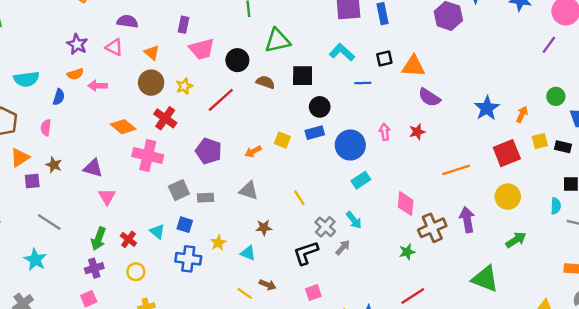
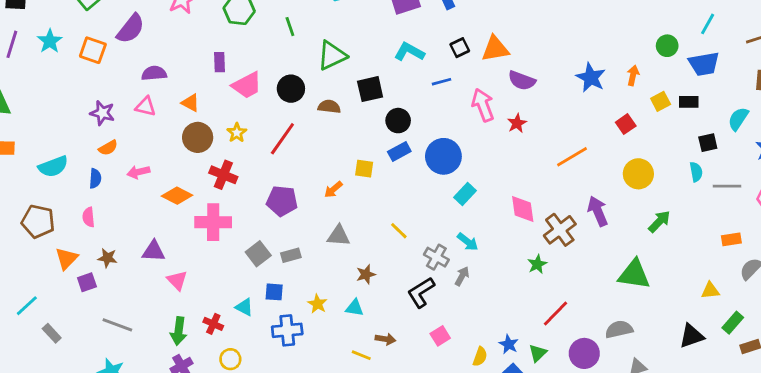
pink arrow: (98, 86) -> (138, 172), moved
pink arrow: (385, 132) -> (483, 105), moved, size x1.6
red square: (507, 153) -> (626, 124), size x0.6

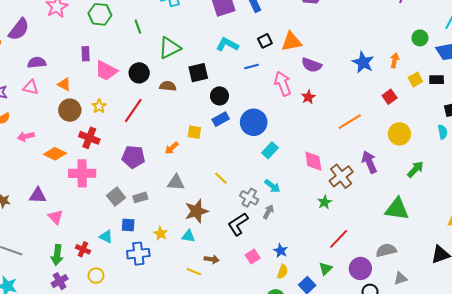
pink trapezoid: (247, 85) -> (106, 71), turned 55
brown star: (366, 274) -> (197, 211), size x1.6
blue star: (509, 344) -> (281, 251), moved

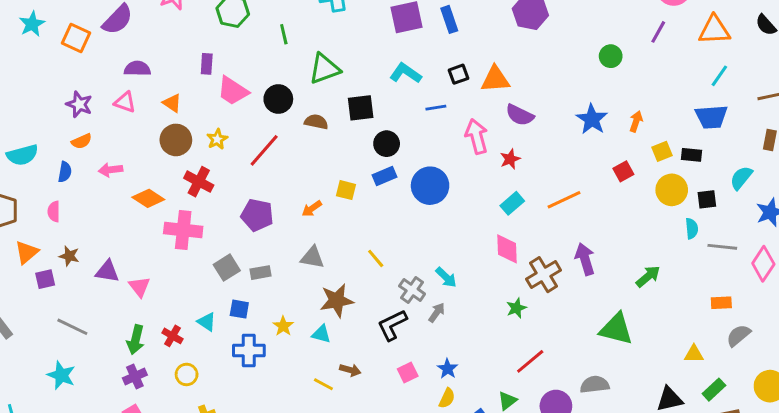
green circle: (420, 38) -> (611, 56), moved
yellow circle: (399, 134) -> (672, 190), moved
cyan rectangle: (270, 150) -> (512, 203), moved
purple triangle: (38, 195) -> (107, 271), moved

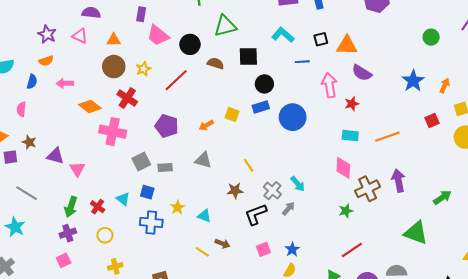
orange triangle: (172, 103) -> (114, 40), turned -40
cyan rectangle: (512, 203) -> (350, 136), turned 42
brown star: (337, 300) -> (235, 191), moved, size x0.7

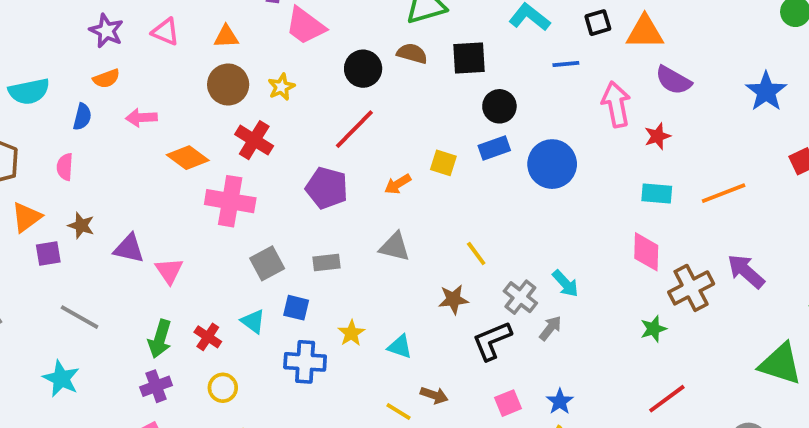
black circle: (190, 44) -> (363, 69), moved
brown semicircle: (216, 63) -> (412, 53), moved
red line: (176, 80) -> (354, 129), moved
gray square: (141, 162) -> (267, 263), moved
purple arrow: (398, 181) -> (746, 271), turned -35

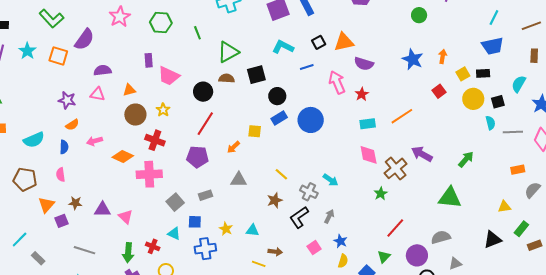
gray arrow: (550, 328) -> (329, 216), moved

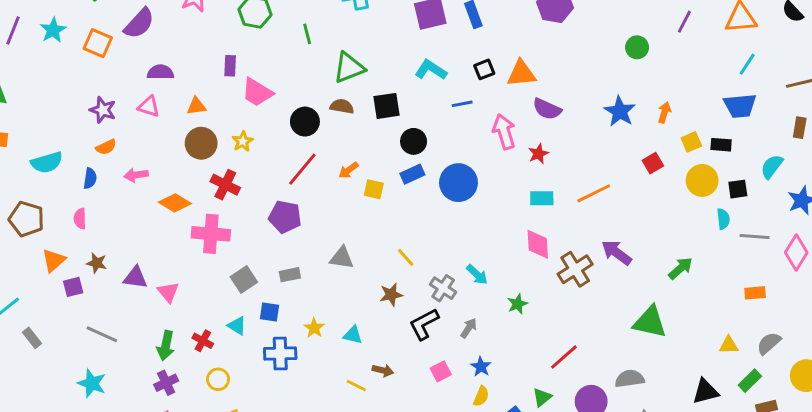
orange arrow: (233, 147) -> (348, 170), moved
gray semicircle: (532, 190) -> (769, 343), moved
green star: (381, 194) -> (517, 304), moved

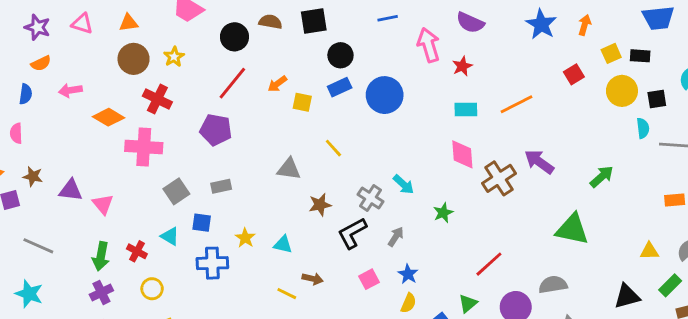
yellow line: (406, 257) -> (333, 148), moved
gray triangle: (342, 258) -> (289, 169), moved

